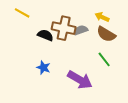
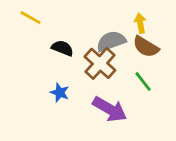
yellow arrow: (102, 17) -> (140, 23), turned 56
brown cross: (64, 28) -> (100, 63), moved, turned 30
gray semicircle: (81, 30) -> (111, 41), size x1.5

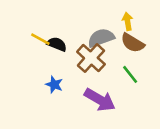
yellow line: (31, 18) -> (40, 39), moved

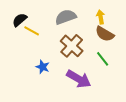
gray semicircle: (101, 38) -> (66, 17), moved
black semicircle: (57, 44) -> (20, 20), moved, turned -63

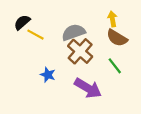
gray semicircle: (66, 17) -> (73, 32), moved

